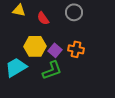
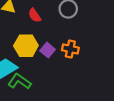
green L-shape: (52, 70) -> (19, 81), moved, turned -125

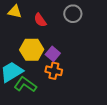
orange cross: (70, 49) -> (54, 71), moved

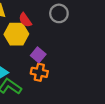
yellow hexagon: (32, 50) -> (16, 34), moved

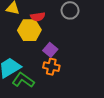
red semicircle: (25, 20) -> (38, 17), turned -64

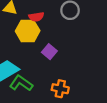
orange cross: (51, 67) -> (60, 89), moved

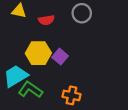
yellow hexagon: (28, 31) -> (38, 53), moved

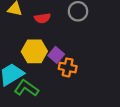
orange cross: (71, 95) -> (68, 67), moved

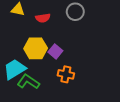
orange cross: (68, 67) -> (66, 74), moved

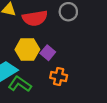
red semicircle: (43, 18) -> (35, 18), size x1.6

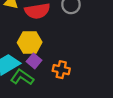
purple square: (48, 53) -> (34, 61), moved

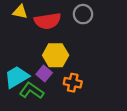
yellow hexagon: (30, 42) -> (56, 55), moved

